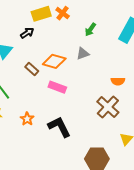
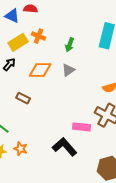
orange diamond: (54, 61) -> (40, 70), moved
pink rectangle: (57, 87) -> (82, 127), moved
orange star: (27, 119) -> (21, 149), moved

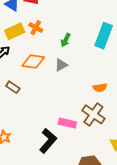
black L-shape: (65, 147) -> (48, 141), turned 75

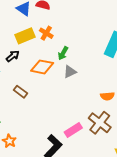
green arrow: (66, 40) -> (63, 53), moved
pink rectangle: (67, 123) -> (73, 130), turned -48

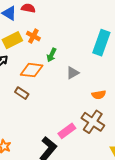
gray triangle: (70, 72) -> (73, 73), moved
brown rectangle: (20, 92) -> (22, 93), moved

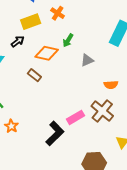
orange cross: (33, 36) -> (58, 13), moved

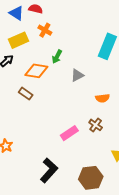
brown cross: (102, 111) -> (96, 125), size x0.6
black L-shape: (55, 133) -> (49, 170), moved

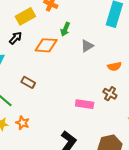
brown rectangle: (26, 94) -> (28, 82), moved
pink rectangle: (69, 133) -> (85, 104), turned 48

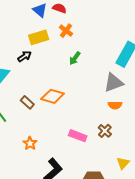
orange diamond: (46, 45) -> (53, 96), moved
gray triangle: (87, 46) -> (113, 83), moved, size x1.5
orange star: (23, 123) -> (30, 143), moved

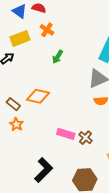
brown cross: (105, 131) -> (86, 138), moved
orange star: (30, 143) -> (16, 124), moved

